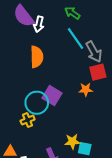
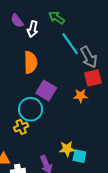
green arrow: (72, 13) -> (57, 18), moved
purple semicircle: (23, 16) -> (17, 21), size x0.6
purple square: (52, 96) -> (46, 91), moved

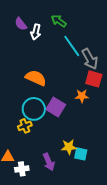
orange semicircle: (31, 62) -> (36, 78), moved, turned -65
red square: (93, 78) -> (94, 79), turned 30
purple square: (46, 91) -> (56, 107), moved

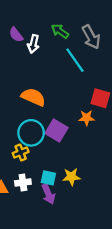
gray arrow: (90, 59) -> (91, 37), moved
cyan square: (81, 154) -> (48, 178), moved
white cross: (22, 169) -> (23, 183), moved

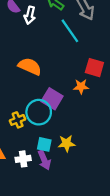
cyan circle: (31, 133) -> (39, 112), moved
white cross: (23, 183) -> (23, 159), moved

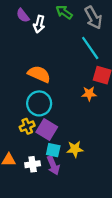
cyan line: (70, 31) -> (90, 48), moved
purple square: (52, 99) -> (47, 129), moved
cyan circle: (39, 112) -> (39, 103), moved

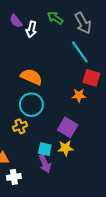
purple square: (47, 129) -> (68, 127), moved
white cross: (33, 164) -> (14, 177), moved

